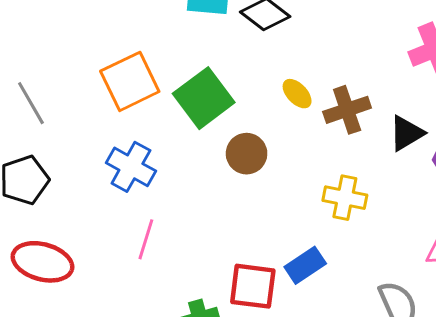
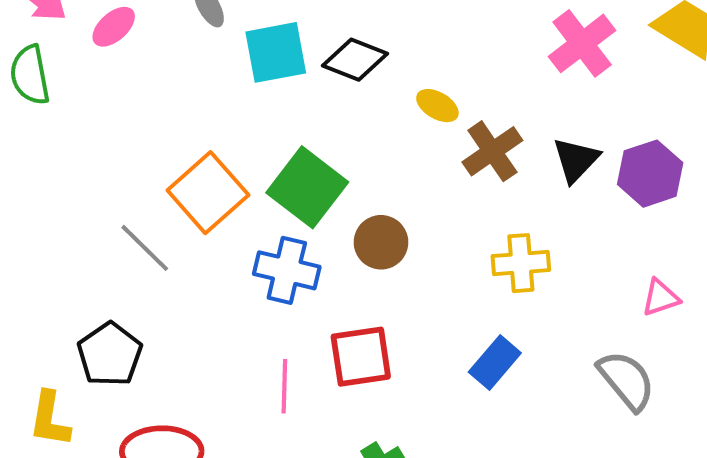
yellow ellipse: (297, 94) -> (437, 106), moved
gray line: (31, 103) -> (145, 248), moved
blue cross: (131, 167) -> (287, 270), moved
red square: (253, 286) -> (361, 357), moved

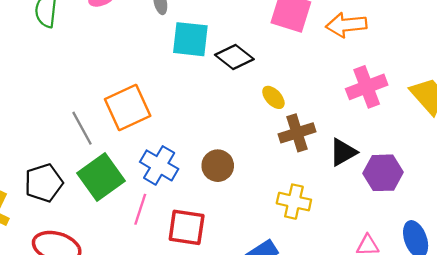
green square: (307, 187) -> (101, 177), moved
pink line: (284, 386) -> (140, 209), moved

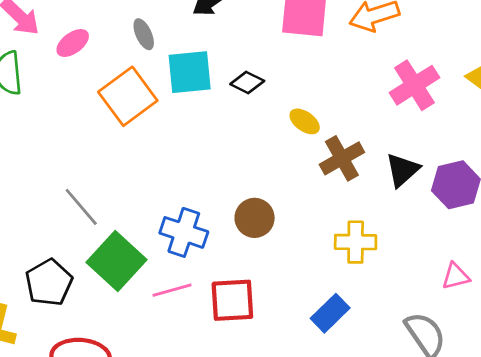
black diamond: (234, 57) -> (247, 83), size x0.7
orange square: (128, 108) -> (128, 96), moved
pink line: (140, 209) -> (172, 290), turned 68

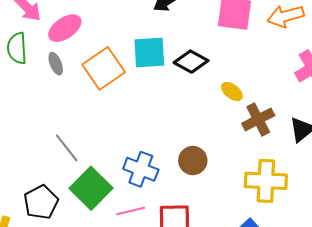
gray ellipse: (144, 34) -> (56, 64), moved
pink ellipse: (73, 43) -> (65, 28), size x1.4
black diamond: (247, 83) -> (191, 62), size x1.4
yellow cross: (356, 242) -> (266, 181), size x1.4

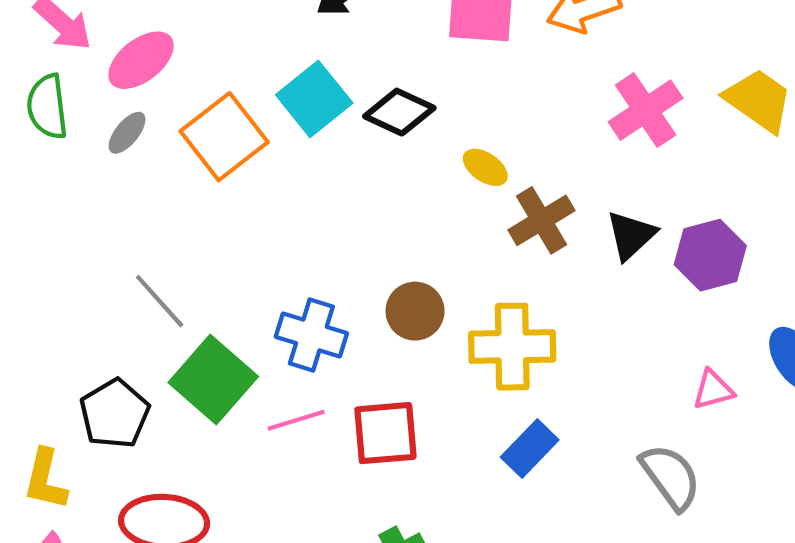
cyan square: (149, 52) -> (314, 99), turned -32
gray ellipse: (56, 64) -> (127, 133), turned 65
yellow cross: (266, 181) -> (512, 347), moved

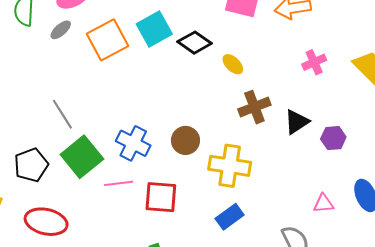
pink cross: (646, 110) -> (314, 62), size x0.7
yellow ellipse: (485, 167) -> (233, 64), moved
purple hexagon: (710, 255) -> (333, 138), size x0.7

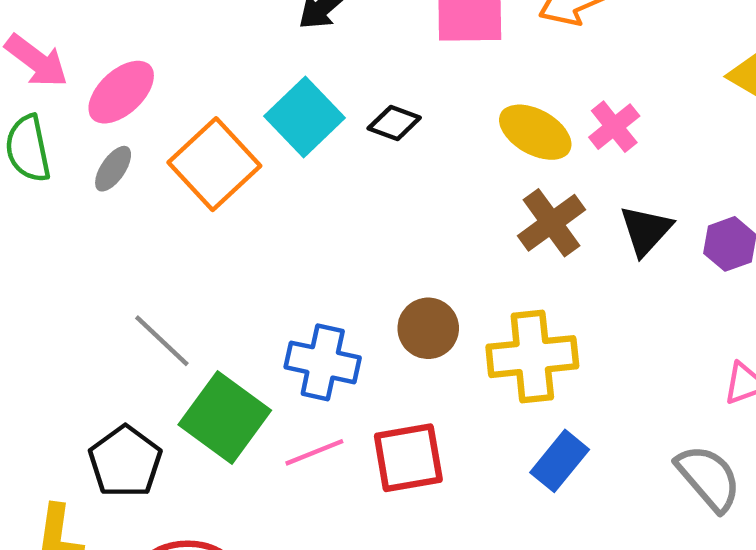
black diamond: (195, 43) -> (394, 123), size x0.7
pink cross: (314, 62) -> (614, 127), moved
yellow ellipse: (233, 64) -> (535, 132), moved, size x1.5

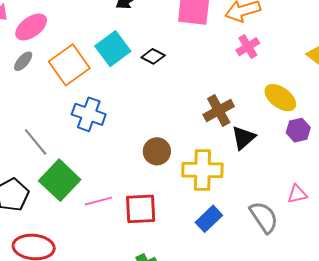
pink cross: (614, 127) -> (248, 47), moved
yellow ellipse: (535, 132) -> (280, 98), moved
black triangle: (646, 230) -> (244, 138), moved
blue cross: (323, 362) -> (89, 114), moved
gray semicircle: (708, 478) -> (264, 217), moved

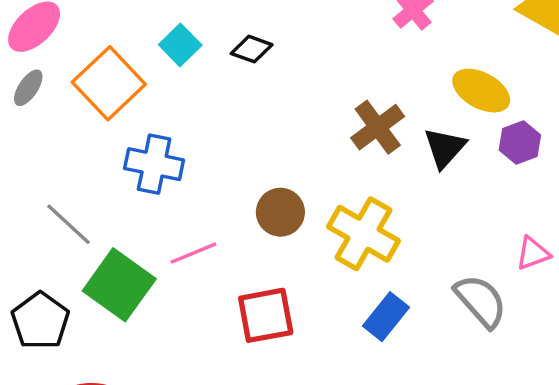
cyan square: (113, 49) -> (180, 45), size x0.7
black triangle: (244, 138) -> (445, 148), moved
yellow cross: (202, 170) -> (363, 234), turned 36
pink line: (98, 201) -> (193, 253), moved

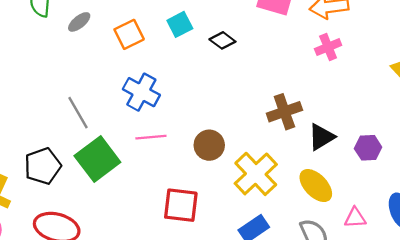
orange square: (109, 83) -> (129, 34), size x0.7
yellow ellipse: (481, 91) -> (316, 186), moved
pink line: (193, 253) -> (151, 137), moved

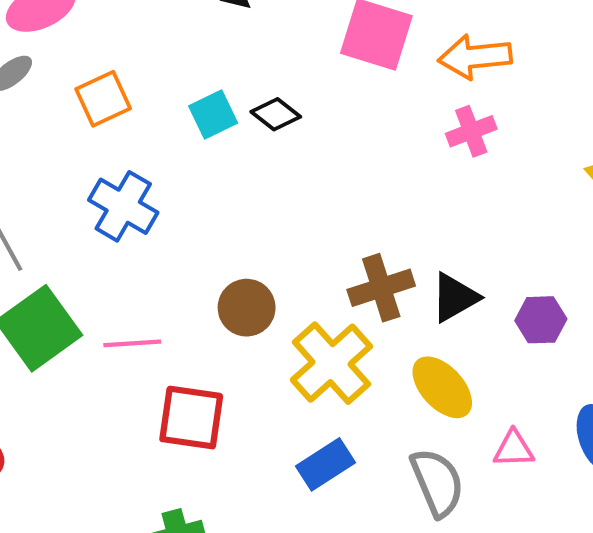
cyan square: (180, 24) -> (213, 114), moved
brown cross: (284, 112) -> (381, 288), moved
pink line: (151, 137) -> (132, 343), moved

